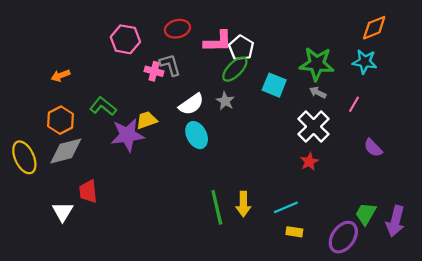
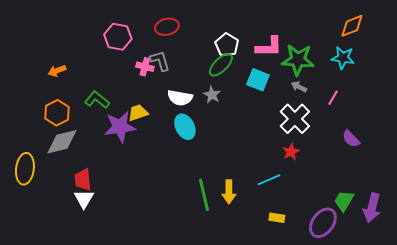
pink L-shape: (218, 41) -> (269, 47), moved
white semicircle: (191, 104) -> (180, 98), turned 45
yellow ellipse: (24, 157) -> (25, 169), moved, turned 32
cyan line: (286, 207) -> (269, 180), moved
white triangle: (63, 212) -> (84, 199), moved

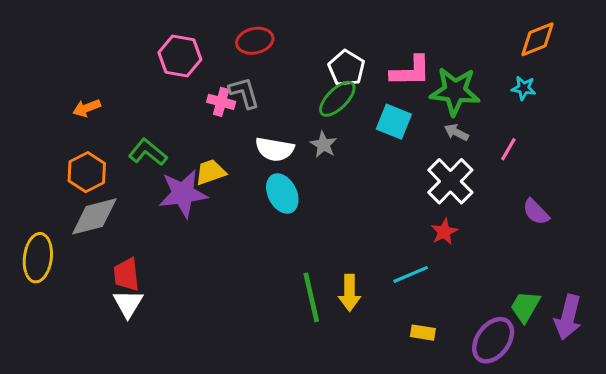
cyan star: (343, 58) -> (524, 88), size x0.7

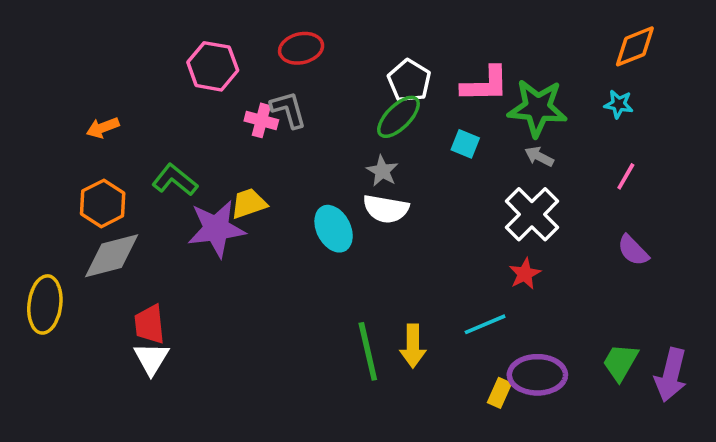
cyan square: (394, 122) -> (465, 144), size x0.7
white semicircle: (275, 149) -> (386, 209), moved
pink line: (508, 149) -> (626, 176), moved
yellow rectangle: (423, 333) -> (500, 393), turned -75
purple ellipse: (493, 340) -> (537, 375), moved, turned 54

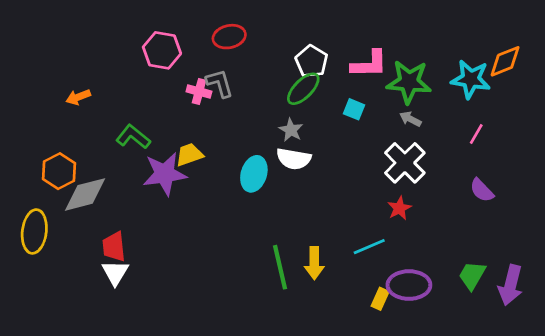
orange diamond: (635, 46) -> (505, 61), moved
cyan star: (619, 104) -> (471, 79), size x1.8
orange hexagon: (103, 203) -> (59, 171), moved
cyan ellipse: (334, 229) -> (254, 174), turned 44

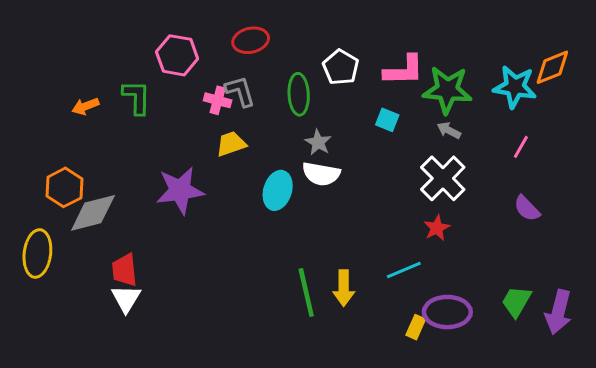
green ellipse: (303, 89) -> (299, 94), moved, turned -48
green L-shape: (133, 137) -> (137, 97), moved, turned 52
yellow trapezoid: (189, 155) -> (231, 144), moved

